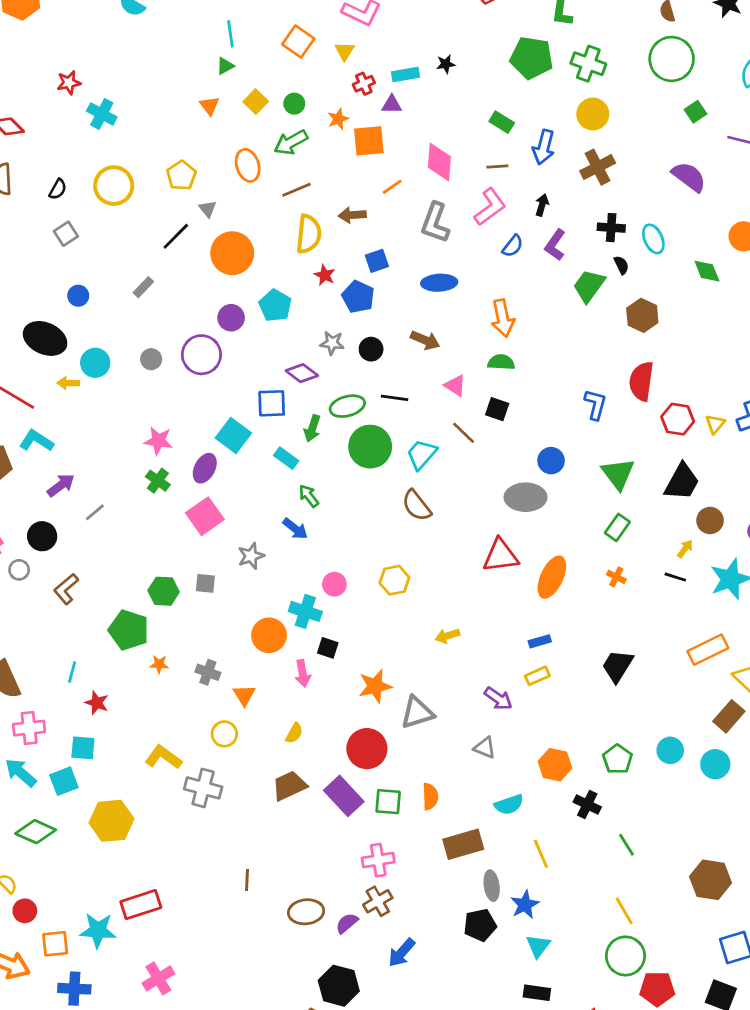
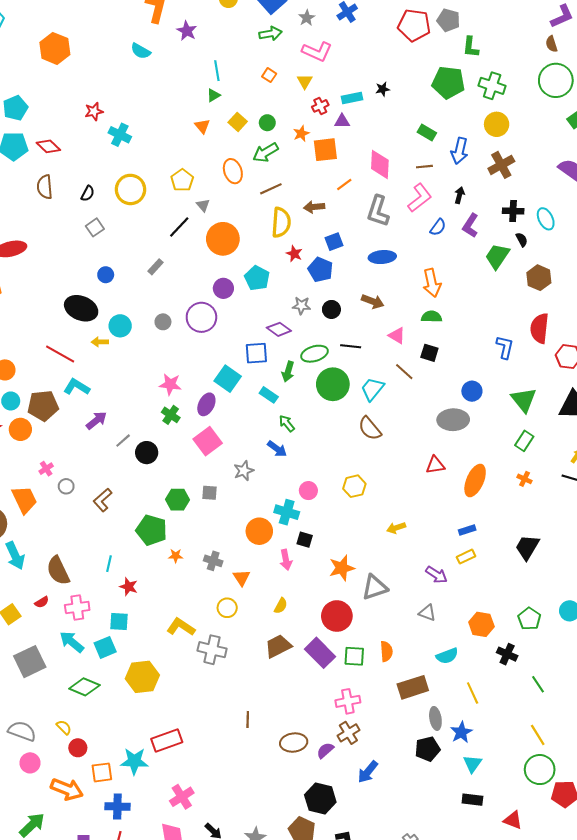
orange square: (298, 42) -> (269, 75), size x0.6
black circle: (42, 536) -> (147, 453), moved
red triangle: (501, 556) -> (435, 465), size x0.7

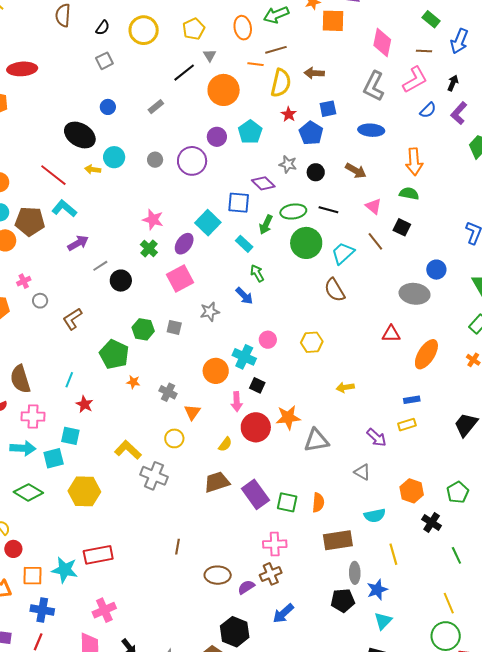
orange line: (344, 184) -> (255, 64), moved, turned 35
red circle: (337, 616) -> (256, 427), moved
cyan arrow: (72, 642) -> (23, 448), turned 135

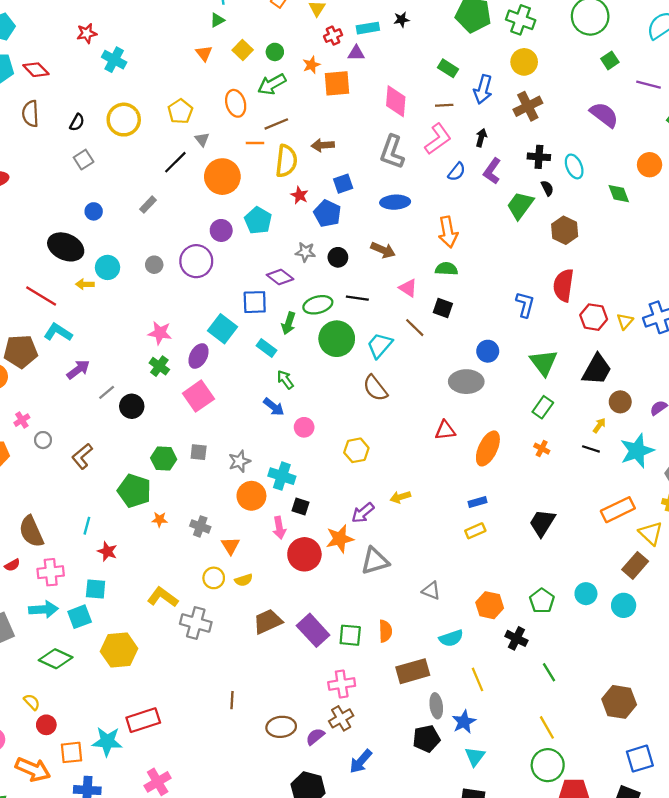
gray star: (210, 312) -> (239, 461), moved
pink circle: (268, 340) -> (304, 427), moved
purple arrow: (376, 438) -> (363, 513), moved, turned 105
yellow semicircle: (225, 444) -> (244, 580), moved, turned 42

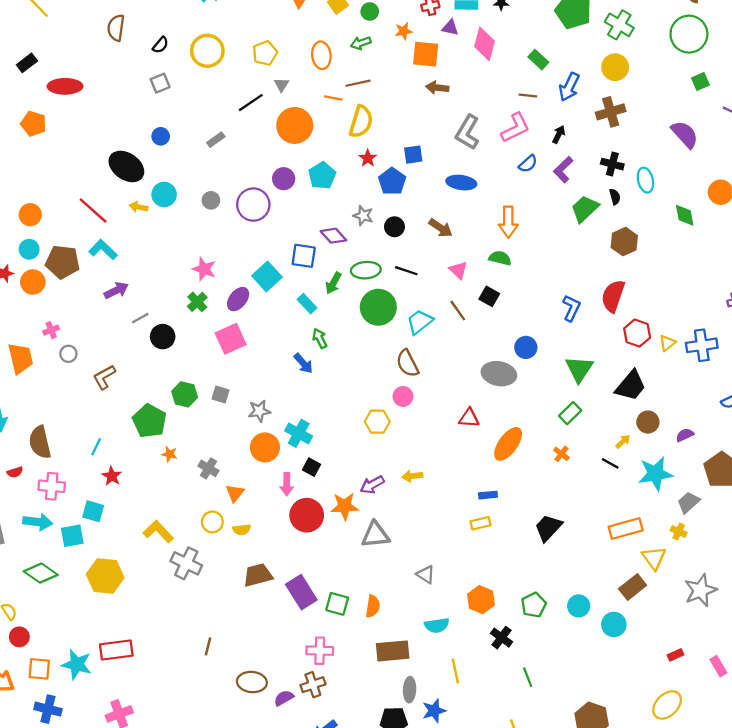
green arrow: (272, 84) -> (361, 43), size x0.7
pink diamond: (396, 101) -> (484, 44), moved
brown arrow: (323, 145) -> (437, 88), moved
pink circle: (304, 427) -> (403, 396), moved

